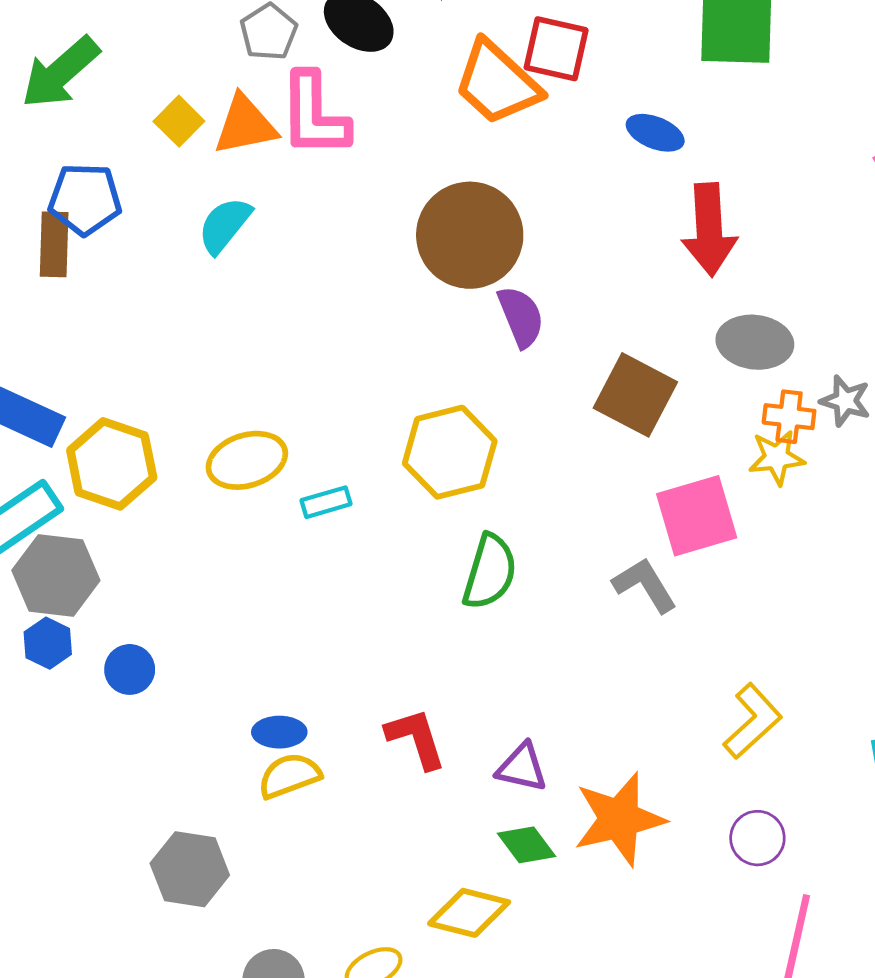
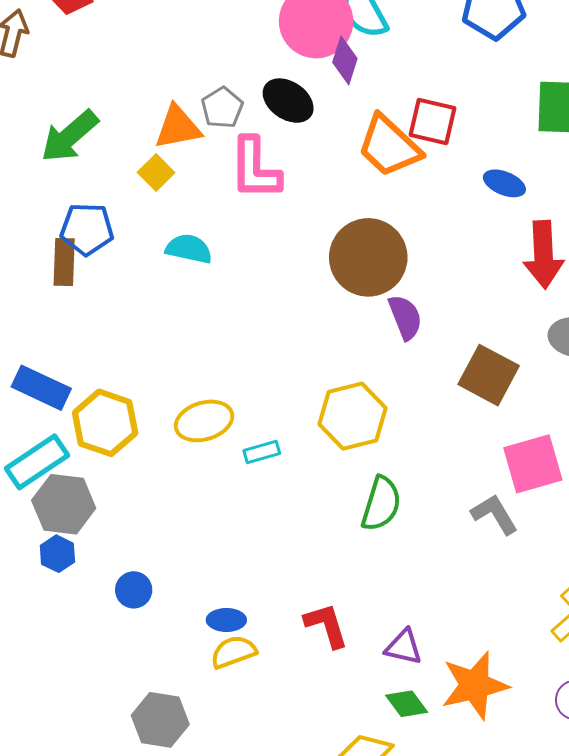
orange triangle: (245, 125) -> (178, 127), moved
cyan semicircle: (225, 225) -> (189, 249), turned 63
blue circle: (130, 669) -> (134, 590), moved

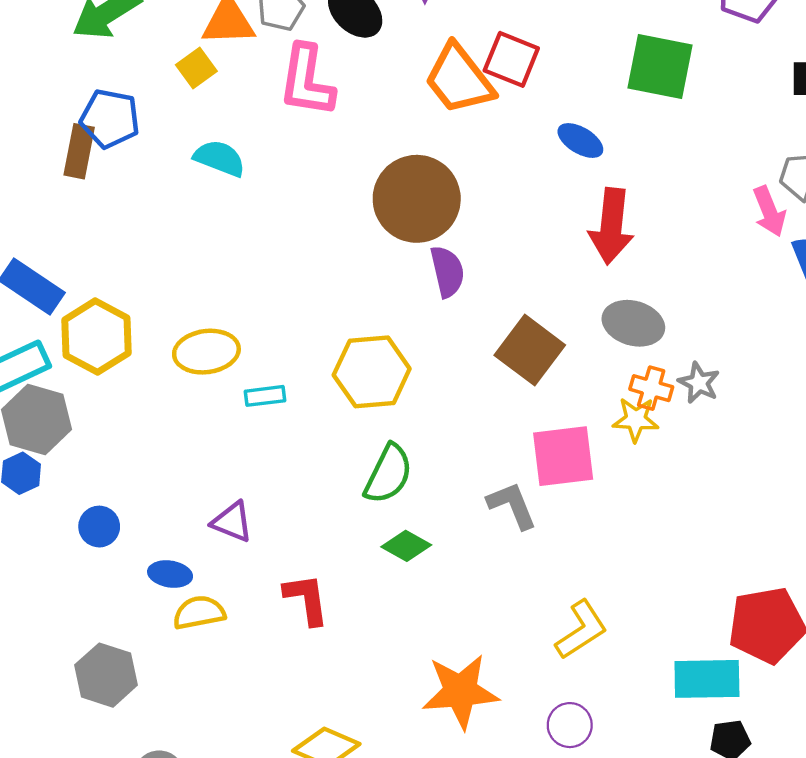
blue ellipse: (226, 620) -> (170, 574), moved
purple triangle: (404, 647) -> (232, 522), moved
green diamond: (407, 704) -> (406, 546), moved, turned -33

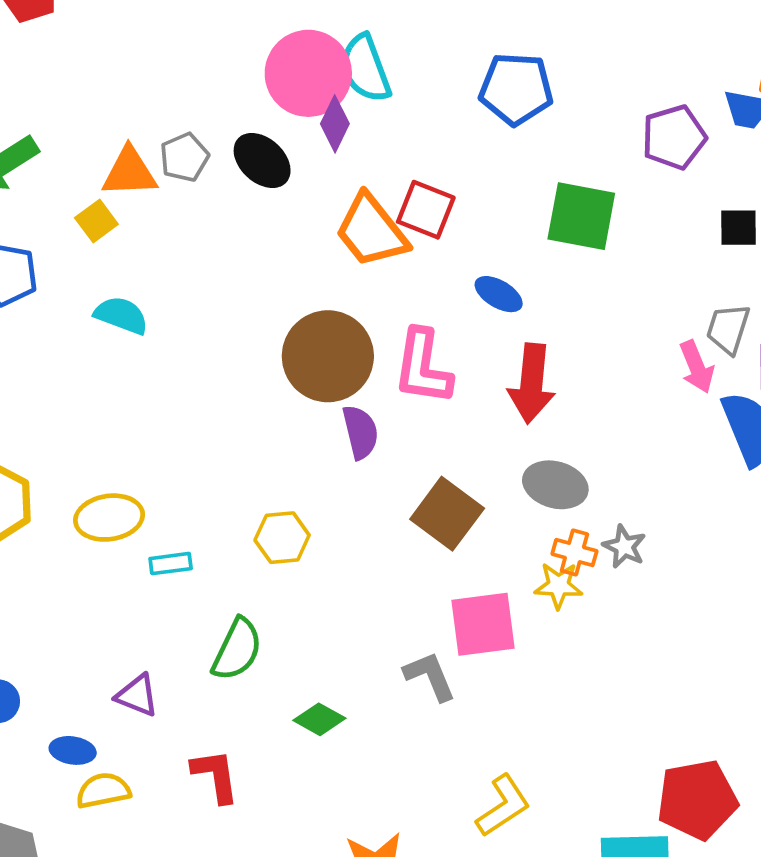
pink L-shape: (307, 81) -> (423, 367), moved
yellow hexagon: (372, 372) -> (282, 538), size x0.7
green semicircle: (388, 474) -> (237, 649), moved

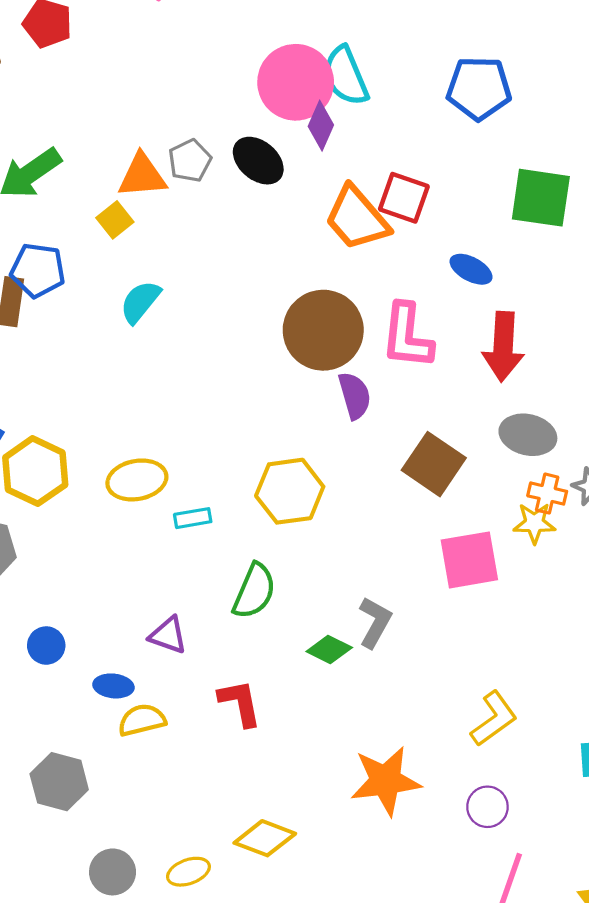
cyan semicircle: (121, 315) -> (140, 302), turned -69
yellow hexagon: (282, 538) -> (290, 491), size x1.4
gray L-shape: (430, 676) -> (375, 622), moved, turned 54

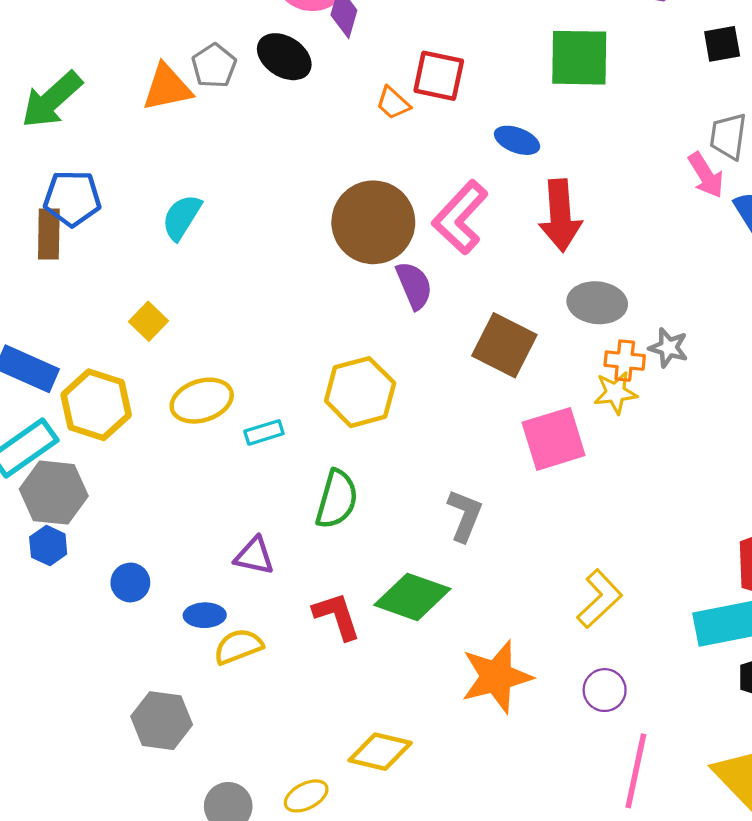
orange trapezoid: (357, 218) -> (393, 103), size x0.5
yellow square: (115, 220) -> (148, 321), moved
pink L-shape: (407, 336) -> (460, 217), turned 44
green diamond: (329, 650) -> (412, 597), moved, size x1.6

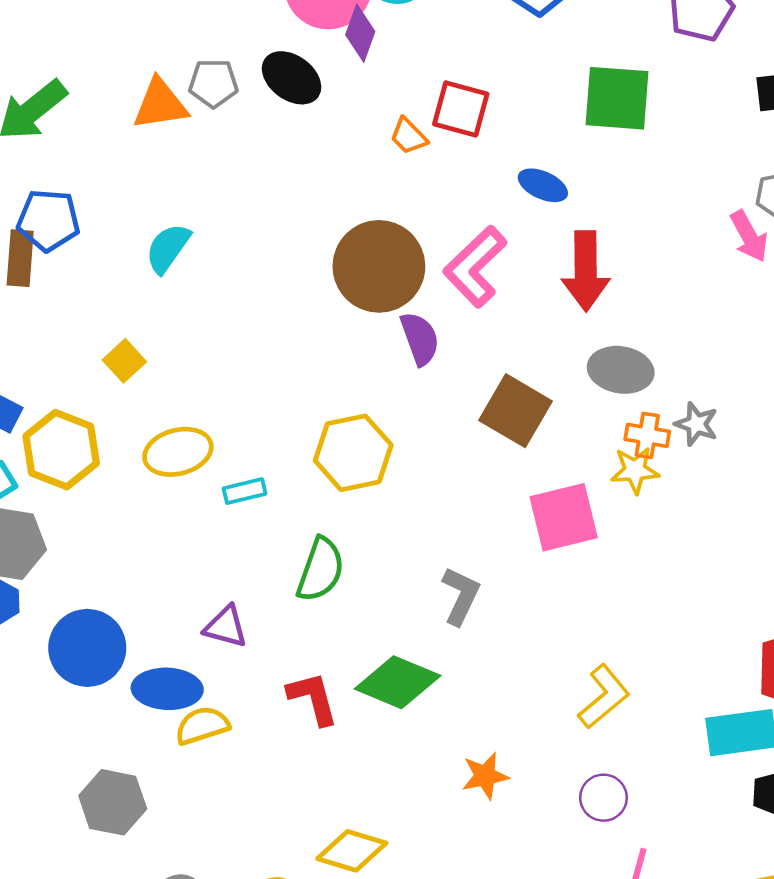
gray pentagon: (214, 66) -> (213, 83), turned 30
blue circle: (130, 582) -> (87, 648), size x1.8
blue ellipse: (205, 615) -> (167, 689), size x1.5
orange star: (496, 677) -> (485, 776), size x0.6

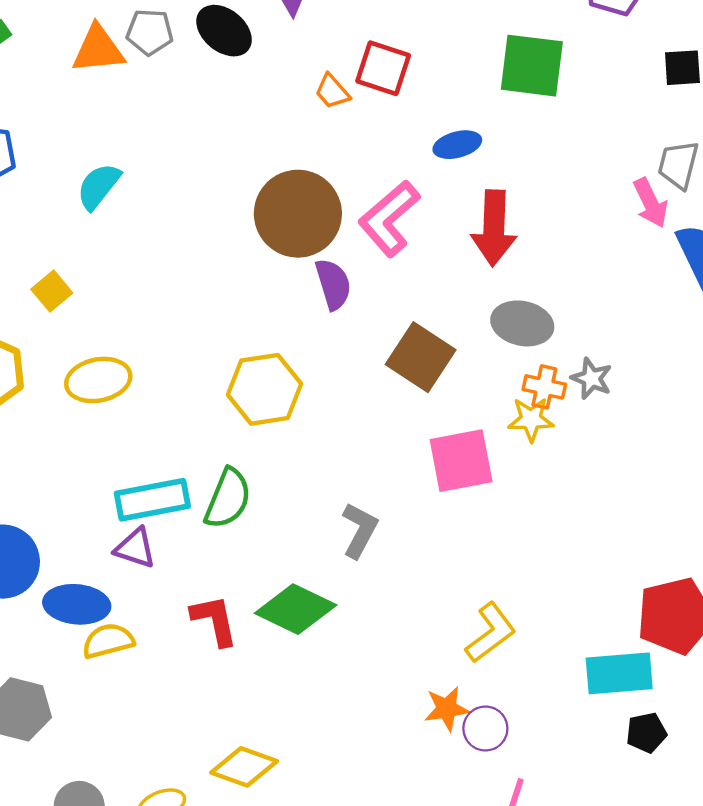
blue ellipse: (543, 185) -> (457, 145), turned -42
cyan rectangle: (245, 491) -> (152, 500), moved, size x1.8
orange star: (485, 776) -> (447, 709), moved

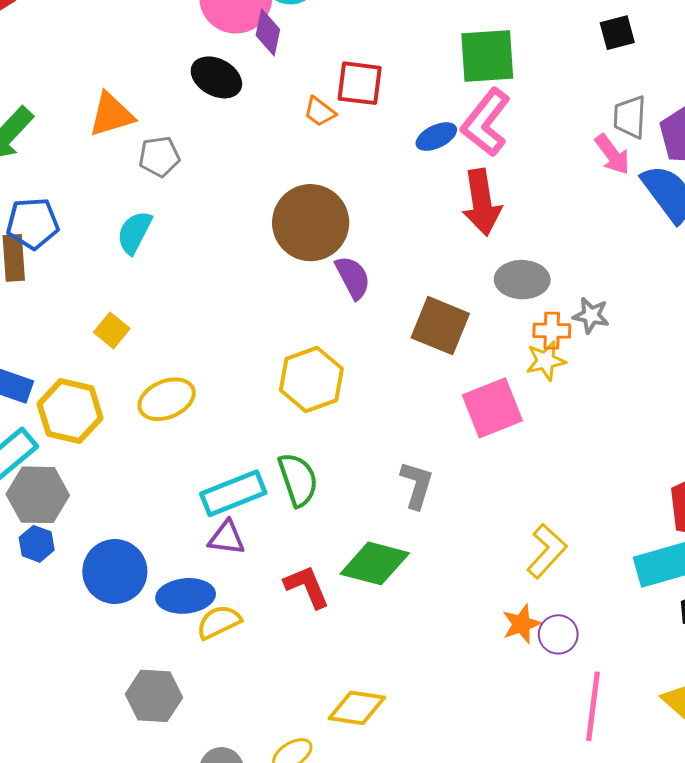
gray pentagon: (150, 32) -> (159, 157), moved
pink L-shape: (389, 218) -> (486, 122), moved
green semicircle: (228, 499) -> (298, 480), turned -30

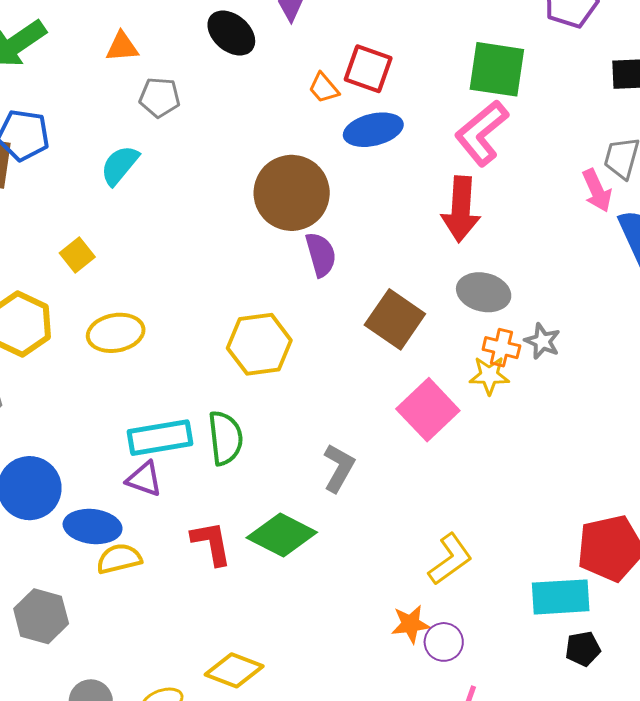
orange triangle: (111, 115) -> (122, 47), size x0.7
blue ellipse: (436, 137) -> (373, 130), moved, size x1.4
pink square: (492, 408) -> (428, 410), turned -34

